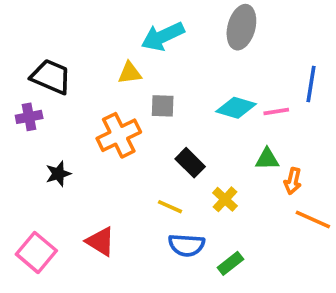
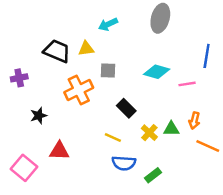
cyan arrow: (163, 36) -> (108, 24), size x0.7
black trapezoid: (51, 77) -> (57, 51), moved
pink line: (276, 111) -> (187, 84), moved
green triangle: (267, 159) -> (171, 129), moved
red triangle: (100, 241) -> (59, 151), moved, turned -30

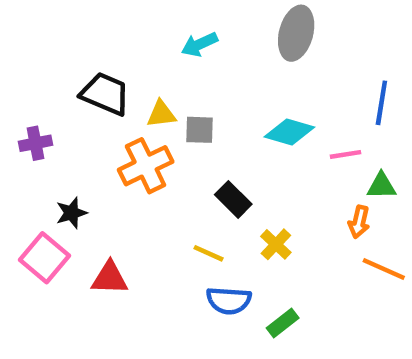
yellow triangle: (86, 49) -> (161, 114), moved
green triangle: (171, 129) -> (381, 186), moved
pink square: (24, 168) -> (44, 258), moved

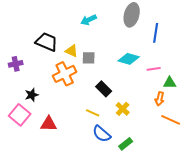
blue line: (381, 103) -> (156, 33), moved
yellow triangle: (161, 114) -> (72, 51), turned 32
blue semicircle: (229, 301) -> (102, 134), turned 36

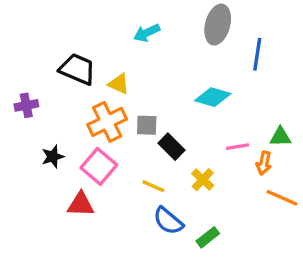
gray square: (89, 58) -> (147, 125), moved
pink line: (154, 69) -> (237, 147), moved
pink square: (20, 115) -> (99, 166), moved

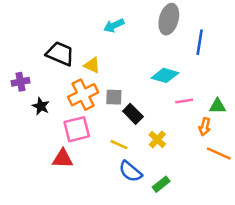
pink line: (237, 147) -> (184, 101), moved
black star: (53, 157) -> (41, 106), moved, turned -30
pink square: (99, 166) -> (77, 129), turned 36

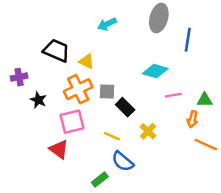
red triangle: (63, 159) -> (59, 149), turned 35
green rectangle: (161, 184) -> (100, 179), moved

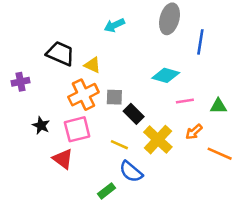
black star: (38, 100) -> (41, 125), moved
orange arrow: (193, 119) -> (194, 132), moved, turned 35
yellow cross: (148, 131) -> (158, 140), size x1.6

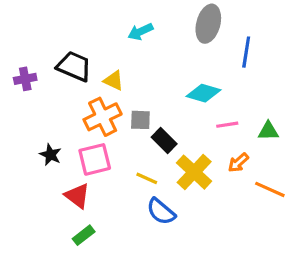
purple cross: (21, 82) -> (25, 79), moved
green rectangle: (107, 191) -> (84, 235), moved

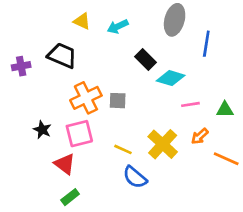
yellow triangle: (114, 81) -> (82, 21), moved
black rectangle: (164, 140) -> (145, 60), moved

